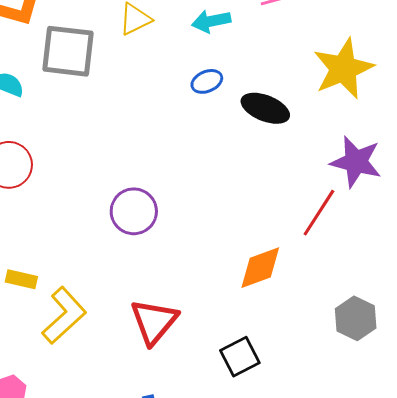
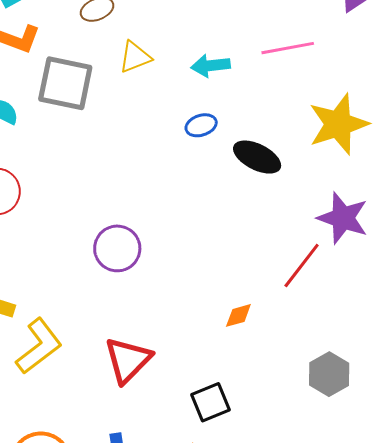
orange diamond: (260, 268) -> (238, 315), size x0.6

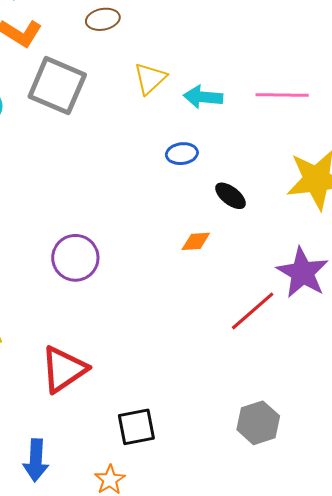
yellow triangle: (135, 57) -> (150, 78), moved, turned -33
black ellipse: (257, 157) -> (231, 196), size x0.7
orange diamond: (238, 315) -> (196, 241), moved

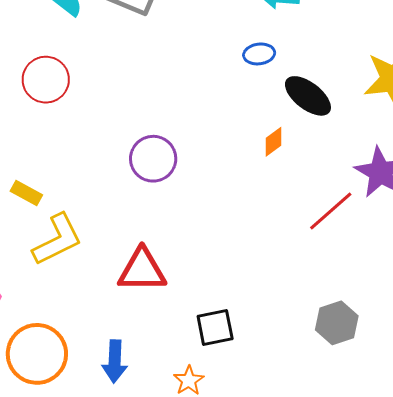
black ellipse: (231, 196) -> (308, 96), size x1.5
orange diamond: (196, 241) -> (273, 142), turned -32
red triangle: (64, 369) -> (142, 270), turned 34

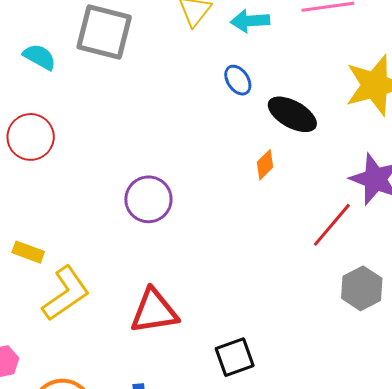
blue ellipse: (259, 54) -> (238, 80), turned 72
gray hexagon: (337, 323) -> (362, 288), moved

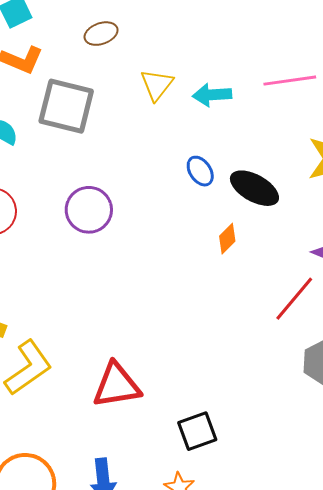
blue ellipse: (238, 80) -> (200, 171), moved
purple circle: (148, 199) -> (89, 210), moved

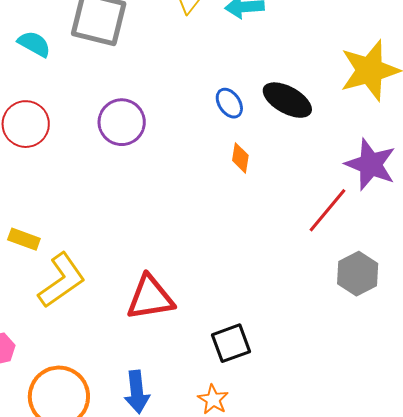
blue ellipse: (200, 171) -> (229, 103), moved
orange diamond: (227, 239) -> (240, 158), moved, turned -36

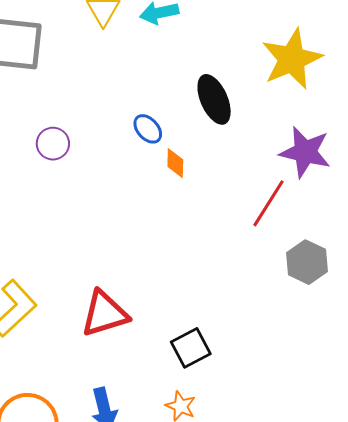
black ellipse: (287, 100) -> (214, 99), turned 45
blue ellipse: (229, 103) -> (148, 129), moved
purple circle: (122, 122) -> (53, 144), size x0.7

